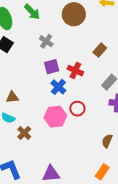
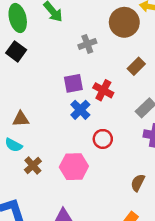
brown circle: (74, 14) -> (124, 22), moved
gray cross: (46, 41) -> (87, 44), moved, turned 32
pink hexagon: (55, 117) -> (74, 167), moved

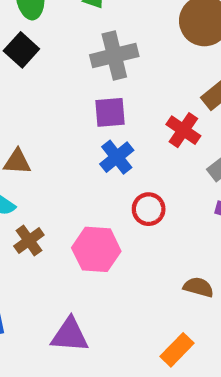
gray cross: (87, 44) -> (114, 56), moved, size x1.5
red cross: (103, 90) -> (183, 130), moved
brown semicircle: (138, 183) -> (198, 287), turned 72

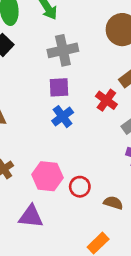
red circle: (149, 209) -> (80, 187), moved
purple triangle: (70, 335) -> (31, 216), moved

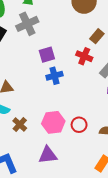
gray cross: (63, 50) -> (27, 24), moved
blue cross: (63, 117) -> (54, 76), turned 35

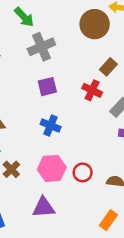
gray cross: (27, 24) -> (41, 47), moved
blue cross: (54, 76) -> (51, 125), moved, turned 35

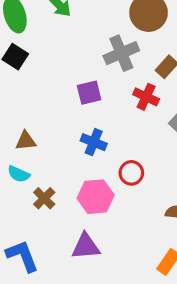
gray cross: (41, 47) -> (121, 53), moved
red circle: (83, 172) -> (131, 173), moved

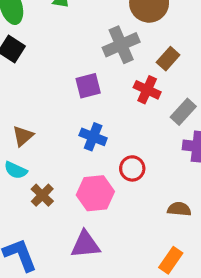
brown triangle: (26, 141) -> (23, 136), turned -35

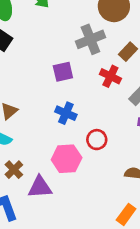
brown cross: (42, 195) -> (14, 170), moved
purple triangle: (85, 245) -> (40, 187), moved

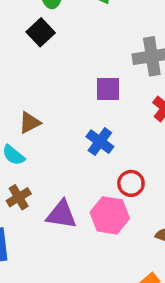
pink hexagon: (67, 159) -> (110, 215), moved
purple triangle: (40, 187) -> (61, 215), moved

